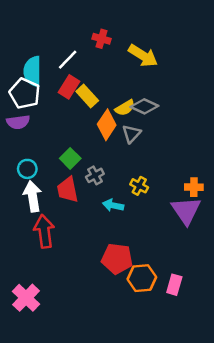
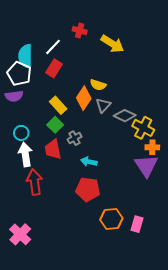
yellow rectangle: (87, 96) -> (58, 105), moved
gray diamond: (144, 106) -> (125, 116), moved
yellow semicircle: (125, 108) -> (98, 85), turned 49
yellow cross: (139, 186) -> (143, 128), moved, size x1.5
red pentagon: (117, 259) -> (88, 189), moved

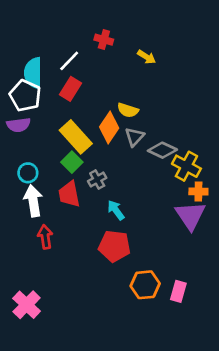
yellow arrow: (112, 44) -> (146, 57), size x0.6
yellow rectangle: (58, 105) -> (76, 137), size x1.4
cyan arrow: (89, 162) -> (116, 210), turned 42
red arrow: (35, 182) -> (45, 237), size x0.7

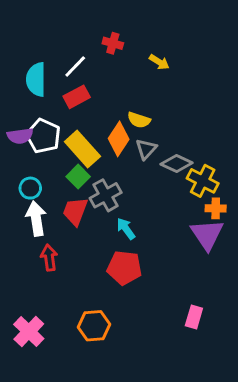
red rectangle: (71, 89) -> (77, 97), turned 30
white pentagon: (25, 96) -> (43, 136), moved
gray cross: (97, 179) -> (106, 195), size x1.5
red trapezoid: (69, 194) -> (75, 211), turned 32
orange hexagon: (145, 285) -> (94, 326), moved

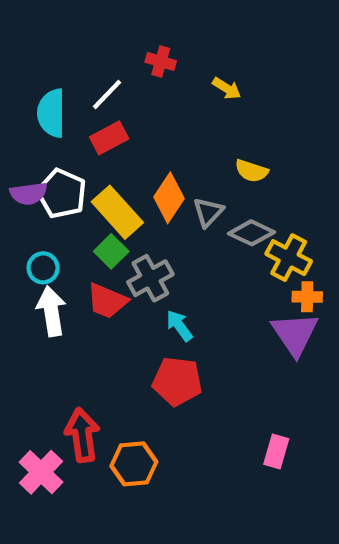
yellow semicircle: (139, 120) -> (252, 171), moved
red trapezoid: (75, 211) -> (107, 301), turned -88
red arrow: (49, 258) -> (82, 435), moved, size x1.4

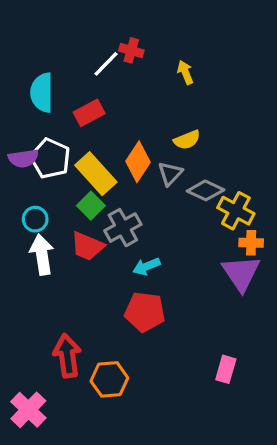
yellow arrow: (227, 88) -> (185, 72), turned -145
white line: (107, 95) -> (106, 64), moved
yellow semicircle: (252, 171) -> (187, 140), moved, turned -40
cyan arrow: (179, 326) -> (146, 266), turned -76
pink cross: (41, 472) -> (28, 410), moved

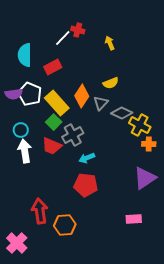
purple triangle: (241, 273) -> (145, 178), moved, turned 30
pink rectangle: (226, 369) -> (134, 219), turned 70

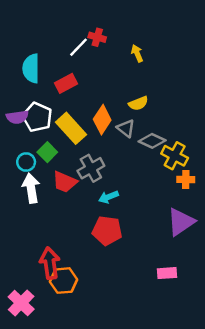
gray triangle: (101, 103) -> (126, 128), turned -35
green square: (54, 122) -> (47, 152), moved
orange hexagon: (65, 225) -> (63, 281), moved

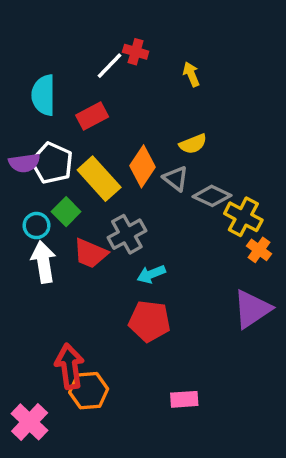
orange cross: (186, 179) -> (259, 250), turned 35
pink rectangle: (167, 273) -> (184, 399), moved

